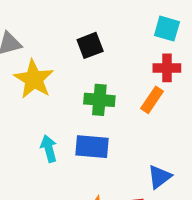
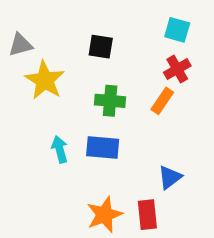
black square: (90, 45) -> (101, 47), turned 30
red cross: (167, 68) -> (177, 69), turned -30

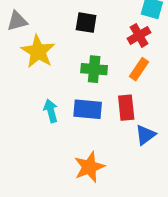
red cross: (177, 69) -> (139, 35), moved
red rectangle: (147, 215) -> (126, 108), moved

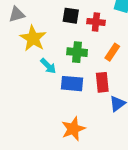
red cross: (139, 35) -> (96, 22), moved, turned 36
cyan arrow: (51, 111) -> (48, 66), moved, turned 150

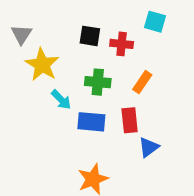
gray triangle: (17, 14) -> (21, 34), turned -42

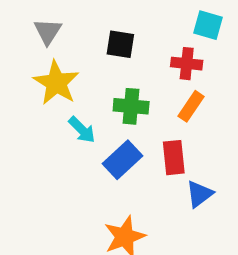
gray triangle: (21, 34) -> (48, 31), moved
red cross: (122, 44) -> (187, 64), moved
blue rectangle: (91, 122) -> (123, 160), turned -48

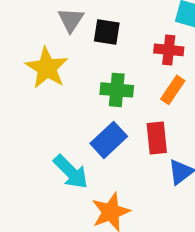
gray triangle: (48, 31) -> (71, 20), moved
cyan arrow: (82, 130) -> (71, 172), moved, size x1.4

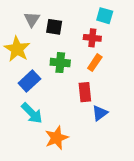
blue rectangle: (109, 140) -> (29, 81), moved

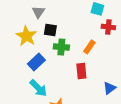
black square: (54, 27) -> (50, 30), moved
red cross: (92, 38) -> (108, 27), moved
blue triangle: (100, 113) -> (109, 88), moved

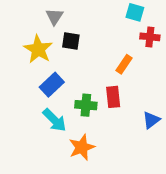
green cross: (61, 47) -> (86, 105), moved

